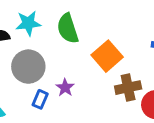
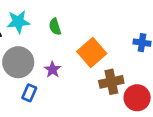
green semicircle: (68, 28) -> (55, 27), size x0.6
purple star: (65, 88) -> (53, 70), moved

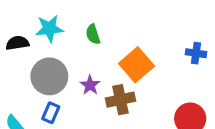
brown cross: (111, 82) -> (120, 100), moved
blue rectangle: (29, 93) -> (51, 113), moved

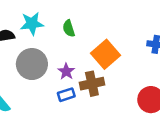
blue rectangle: (51, 113) -> (66, 95), moved, turned 49

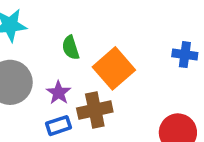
green semicircle: (69, 28) -> (71, 48), moved

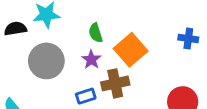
purple star: (58, 93) -> (91, 60), moved

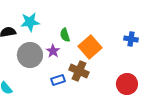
purple star: (91, 60) -> (53, 51), moved
brown cross: (115, 83) -> (79, 71), turned 36

